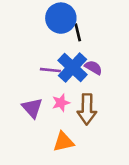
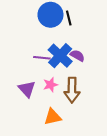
black line: (78, 32) -> (69, 18), moved

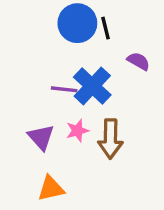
purple semicircle: (77, 56) -> (139, 61), moved
orange triangle: (53, 117) -> (51, 188), moved

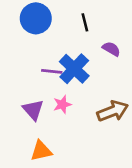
blue circle: (77, 23) -> (36, 18), moved
brown arrow: (110, 139) -> (113, 111), moved, turned -112

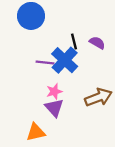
black line: (85, 22) -> (74, 42), moved
purple triangle: (33, 110) -> (54, 108), moved

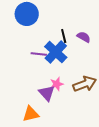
pink star: (54, 91) -> (57, 84), moved

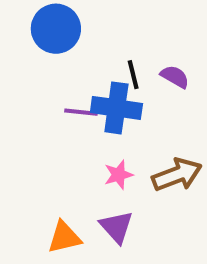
blue cross: (56, 52) -> (116, 108), turned -35
purple triangle: (47, 93) -> (116, 227), moved

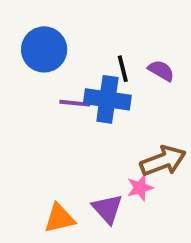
blue circle: (56, 29) -> (44, 49), moved
pink star: (119, 175) -> (140, 188), moved

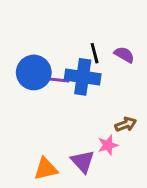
blue circle: (44, 49) -> (34, 72), moved
brown arrow: (163, 161) -> (126, 124), size x0.6

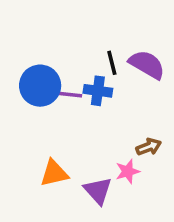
purple semicircle: (124, 55) -> (147, 65), size x1.5
blue cross: (83, 77) -> (98, 91), size x0.7
orange triangle: (46, 169) -> (54, 173), moved

